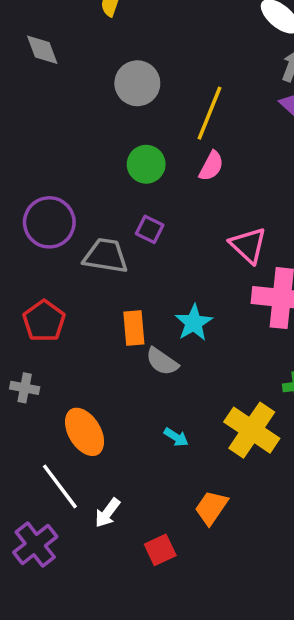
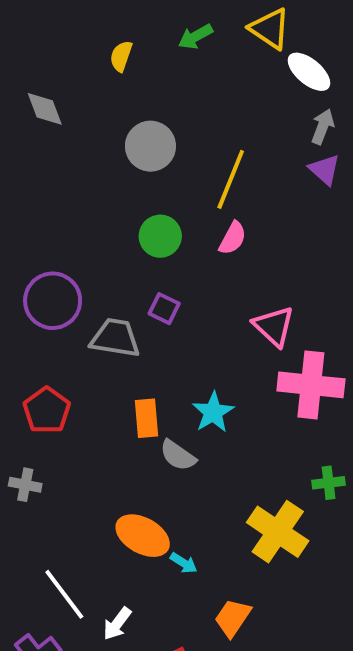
orange ellipse: (85, 432) -> (143, 536), moved, turned -30
cyan arrow: (176, 437) -> (184, 563), moved

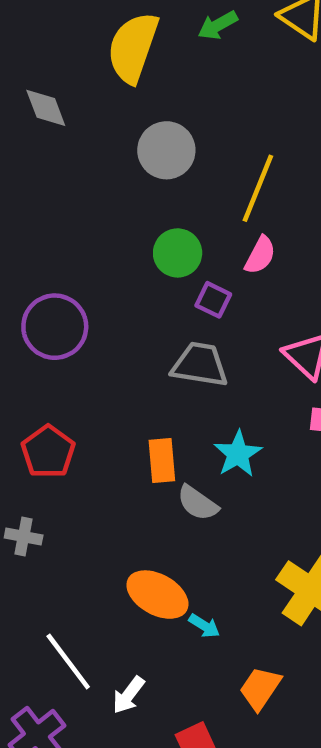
yellow semicircle: (121, 56) -> (133, 48), size x2.0
purple square: (164, 309) -> (213, 300), moved
gray trapezoid: (115, 338) -> (200, 365), moved

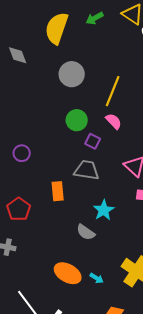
pink semicircle: (260, 255) -> (114, 121), turned -72
purple circle: (55, 327) -> (22, 153), size x0.6
orange rectangle: (162, 461) -> (58, 191), moved
cyan arrow: (204, 626) -> (97, 278), moved

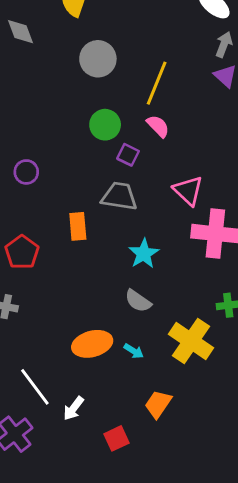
gray semicircle: (86, 232) -> (138, 301), moved
orange ellipse: (68, 273) -> (92, 344), turned -44

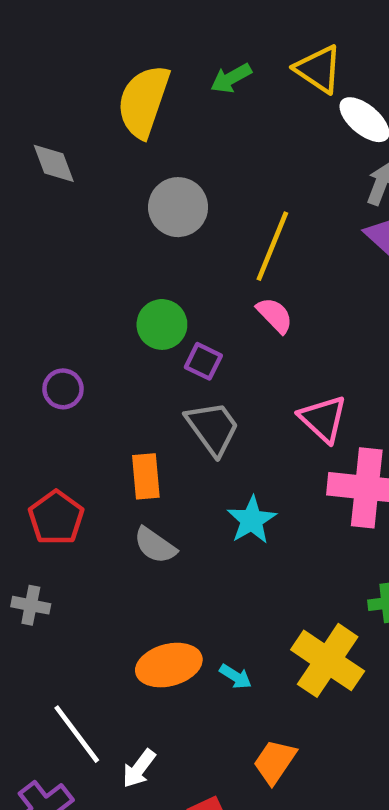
green circle: (105, 125) -> (162, 324), moved
purple square: (128, 155) -> (203, 361), moved
gray trapezoid: (119, 196) -> (213, 428), turned 45
gray semicircle: (138, 301) -> (155, 545), moved

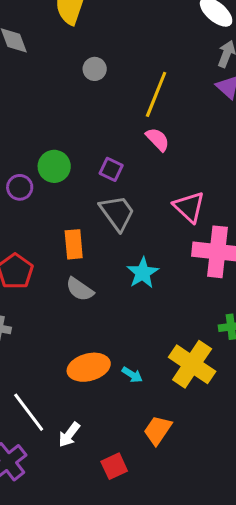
gray circle: (178, 207) -> (95, 69), size x0.6
green circle: (162, 324) -> (54, 166), moved

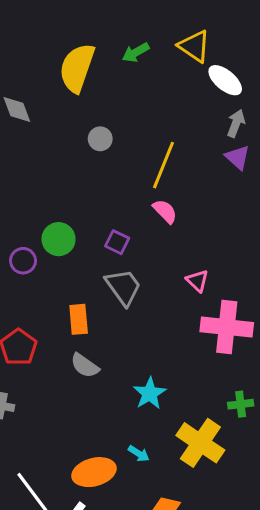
pink triangle: (189, 207) -> (197, 281), size x0.7
cyan star: (143, 273) -> (150, 393), moved
orange ellipse: (89, 367) -> (94, 472), moved

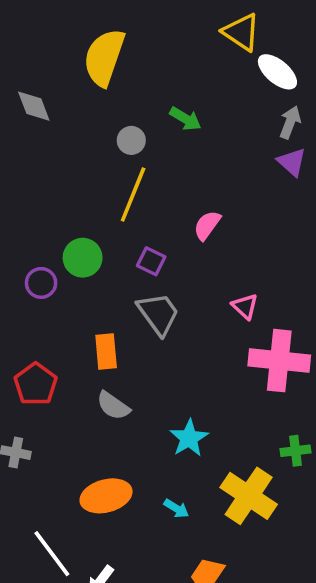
green arrow: (136, 52) -> (185, 119), moved, turned -120
yellow line: (163, 165) -> (133, 195), moved
pink semicircle: (165, 211) -> (207, 225), turned -100
orange ellipse: (94, 472) -> (106, 496), moved

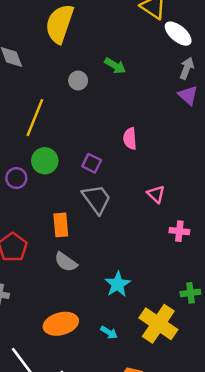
yellow line: (133, 195) -> (35, 118), moved
pink semicircle: (207, 225) -> (130, 139), turned -40
pink cross: (279, 361) -> (179, 231), size x0.5

